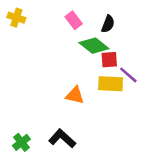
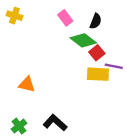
red square: (109, 60) -> (97, 53), turned -35
purple line: (128, 75) -> (114, 66), turned -30
orange triangle: (75, 95) -> (27, 84), moved

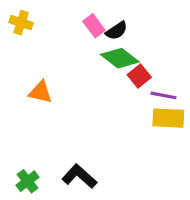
black semicircle: (96, 21) -> (117, 31), moved, turned 35
yellow rectangle: (98, 74) -> (168, 118), moved
orange triangle: (27, 84) -> (40, 92), moved

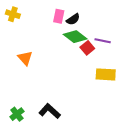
pink rectangle: (94, 26) -> (59, 16), turned 48
orange triangle: (40, 92) -> (25, 58), turned 35
purple line: (163, 95) -> (103, 41), moved

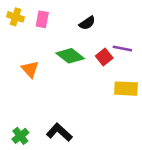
pink rectangle: (59, 16) -> (42, 19), moved
green diamond: (75, 37) -> (70, 56), moved

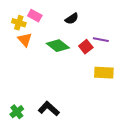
yellow cross: (16, 17) -> (19, 23), moved
pink rectangle: (42, 19) -> (35, 16), turned -72
orange triangle: (30, 69) -> (25, 40), moved

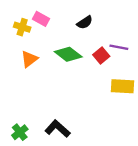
orange triangle: (25, 40) -> (29, 59), moved, turned 35

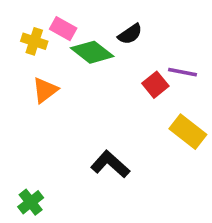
green diamond: (68, 54) -> (92, 52), moved
yellow rectangle: (122, 86) -> (188, 132), turned 35
black L-shape: (58, 129) -> (110, 164), moved

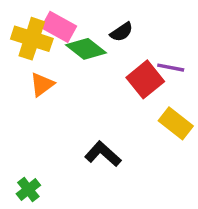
pink rectangle: (63, 29) -> (59, 27), size x1.4
yellow cross: (34, 41) -> (32, 39), size x1.6
red square: (155, 85) -> (145, 79), size x1.5

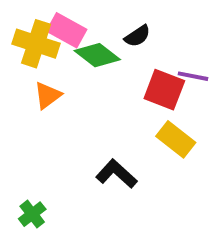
red square: (145, 79) -> (164, 90), turned -30
yellow rectangle: (176, 123) -> (176, 139), moved

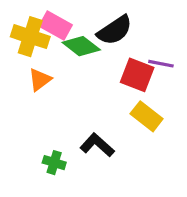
black semicircle: (137, 36) -> (115, 30), size x1.6
green cross: (32, 214) -> (54, 163), moved, turned -35

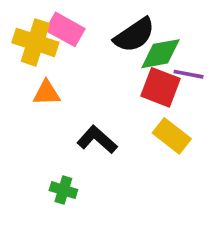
green diamond: (81, 46) -> (161, 54), moved, turned -48
orange triangle: (40, 80) -> (47, 93), turned 35
black L-shape: (97, 145) -> (97, 140), moved

